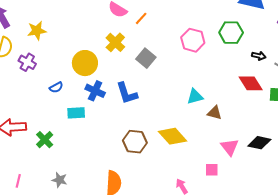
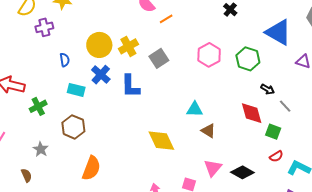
yellow cross: (115, 42) -> (128, 46), moved
purple cross: (27, 62) -> (44, 27), turned 30
blue semicircle: (56, 87) -> (65, 60), turned -88
brown hexagon: (135, 142) -> (73, 127), moved

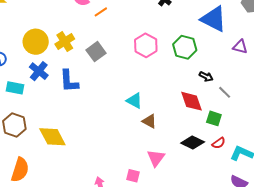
cyan triangle: (195, 109) -> (134, 101), turned 30
yellow diamond: (161, 141) -> (52, 137), moved
orange semicircle: (91, 168) -> (20, 170), moved
black diamond: (242, 172) -> (193, 142), moved

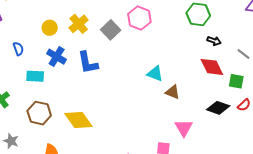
yellow circle: (36, 42) -> (50, 28), size x0.6
pink hexagon: (146, 45) -> (139, 18), moved
black arrow: (206, 76) -> (214, 41), moved

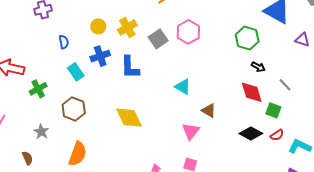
blue cross: (57, 57) -> (100, 56), turned 30
cyan triangle: (155, 74) -> (183, 87), moved
cyan rectangle: (35, 76) -> (76, 72), turned 42
yellow diamond: (78, 120) -> (129, 118), moved
pink triangle: (184, 128) -> (191, 131), moved

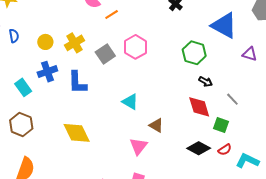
blue semicircle: (64, 42) -> (14, 36), moved

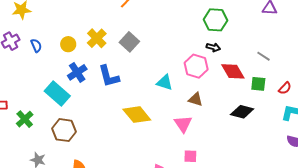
pink hexagon: (135, 47) -> (196, 66), moved
black arrow: (206, 82) -> (213, 47), moved
cyan rectangle: (23, 87) -> (57, 94), size x1.4
yellow diamond: (77, 133) -> (137, 115), moved
red semicircle: (225, 150) -> (285, 88), moved

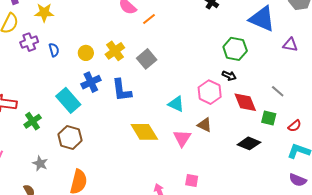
pink triangle: (183, 124) -> (182, 138), moved

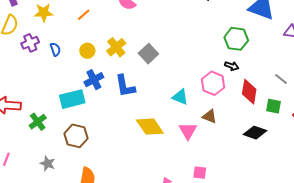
orange line: (149, 19) -> (84, 15), moved
cyan rectangle: (68, 100) -> (72, 99), turned -60
red diamond: (245, 102) -> (249, 92), turned 35

